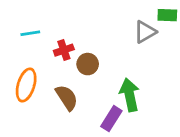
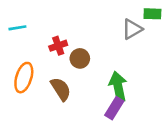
cyan line: (30, 33) -> (17, 28), moved
purple rectangle: (111, 119) -> (114, 108), moved

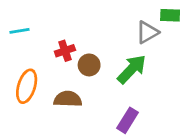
green arrow: (118, 86) -> (132, 69), moved, turned 56
brown semicircle: (61, 89) -> (68, 99), turned -55

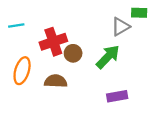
red cross: (65, 51) -> (53, 42), size x1.6
purple rectangle: (127, 120) -> (117, 96), moved, turned 48

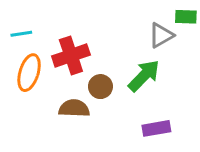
brown circle: (73, 53) -> (100, 87), moved
orange ellipse: (22, 71) -> (29, 73), moved

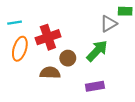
purple rectangle: (156, 128) -> (95, 86), moved

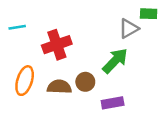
orange ellipse: (20, 49) -> (25, 81), moved
brown circle: (68, 58) -> (85, 82), moved

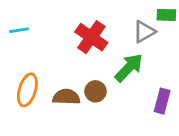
red cross: (57, 45) -> (91, 37), moved, turned -36
purple rectangle: (113, 103) -> (162, 101), moved, turned -65

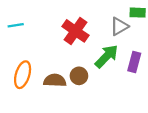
purple rectangle: (162, 101) -> (134, 62), moved

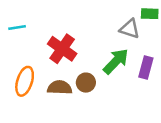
gray triangle: (119, 26) -> (130, 29), turned 48
red cross: (75, 31) -> (62, 49), moved

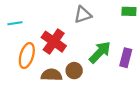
gray triangle: (130, 29) -> (83, 15), moved, turned -36
orange ellipse: (25, 81) -> (27, 56), moved

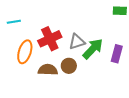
gray triangle: (83, 15) -> (77, 42), moved
red cross: (54, 42) -> (50, 39), turned 30

